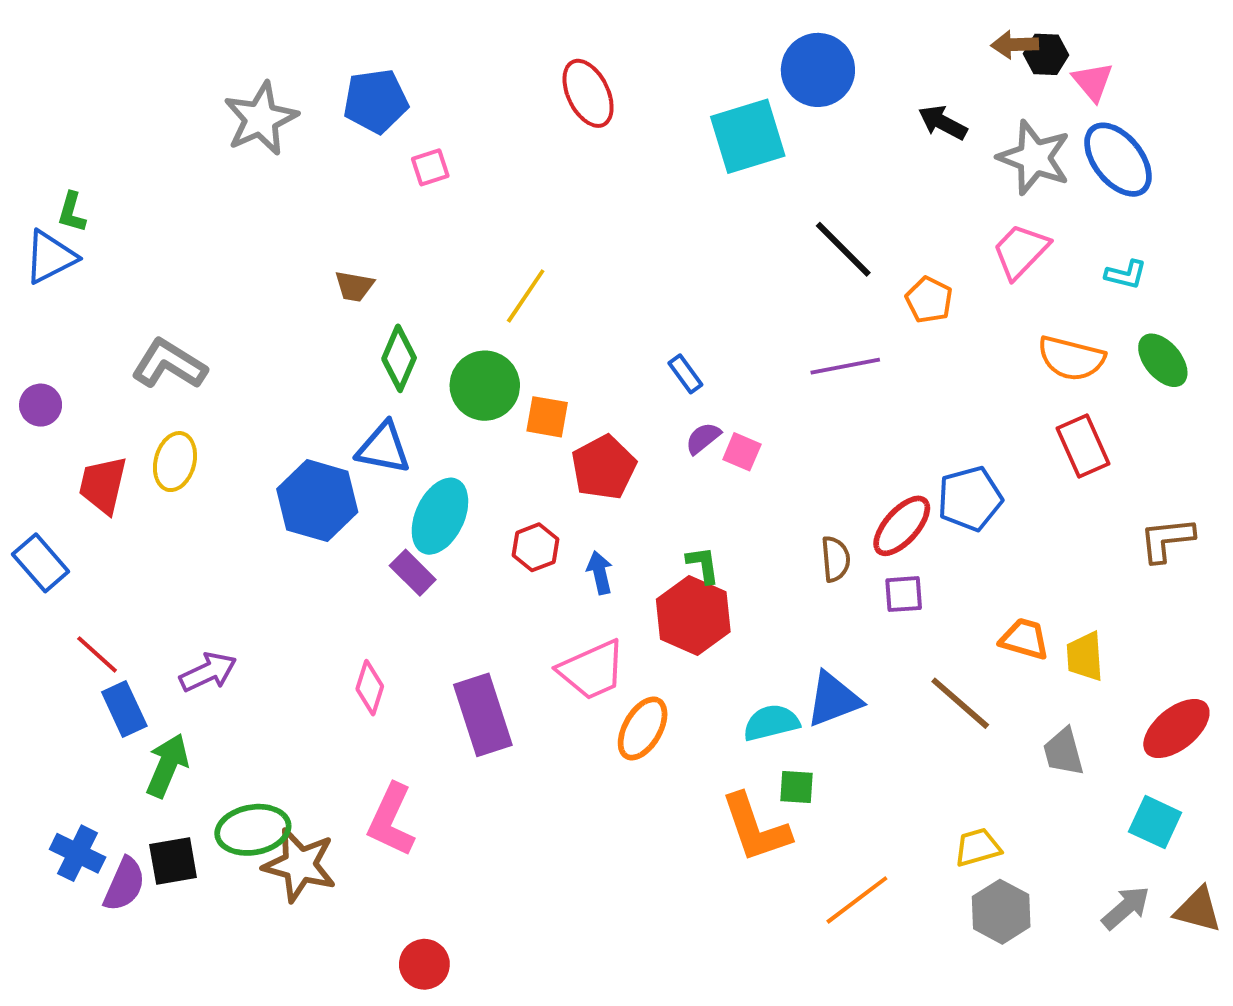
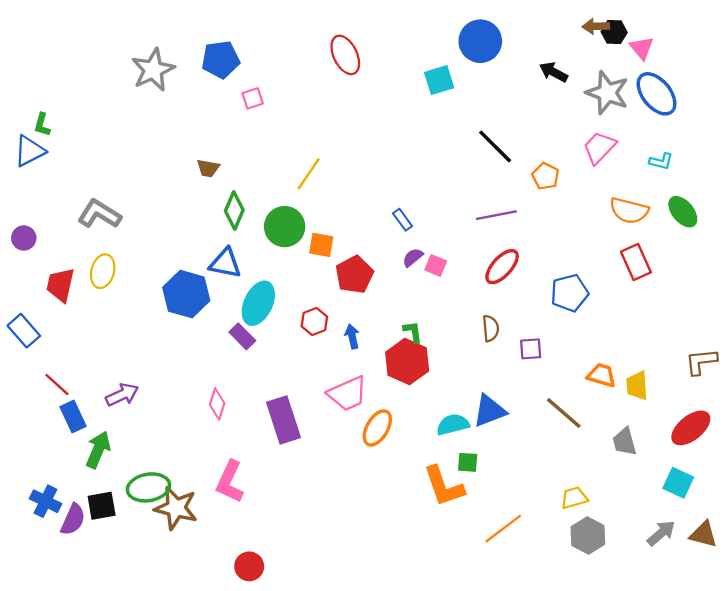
cyan square: (748, 136) -> (439, 80), size x0.7
red ellipse: (902, 526) -> (502, 267), moved
brown L-shape: (1167, 540) -> (701, 362), moved

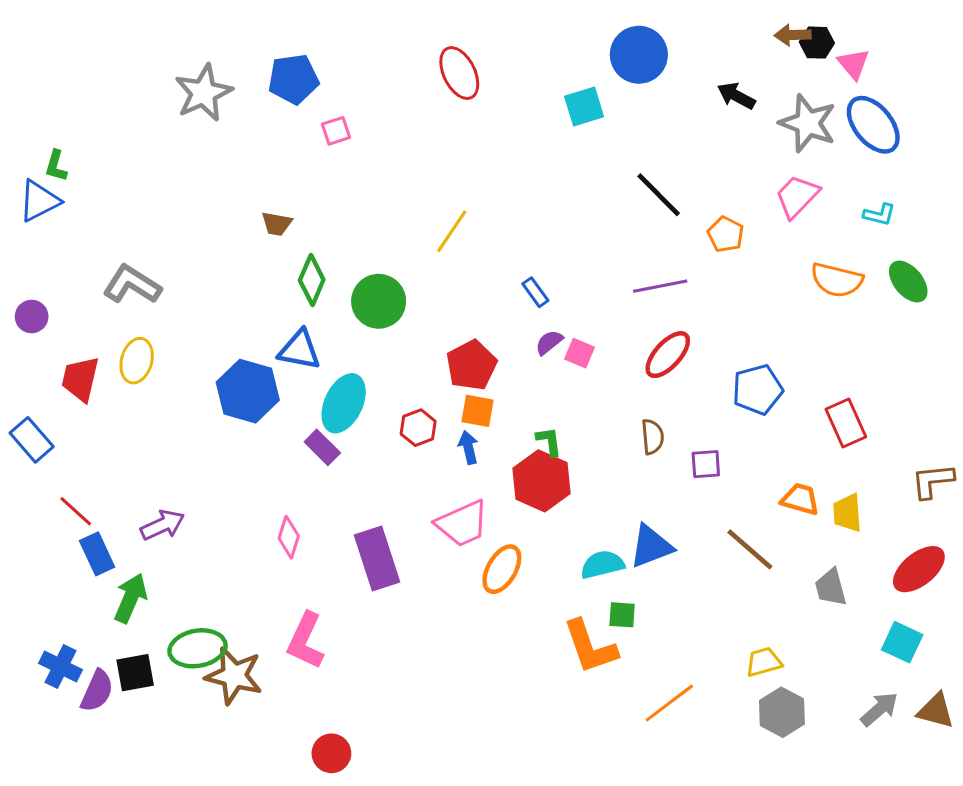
yellow line: (309, 174) -> (452, 231), moved
orange square: (321, 245) -> (478, 411), moved
red rectangle: (636, 262) -> (846, 423), moved

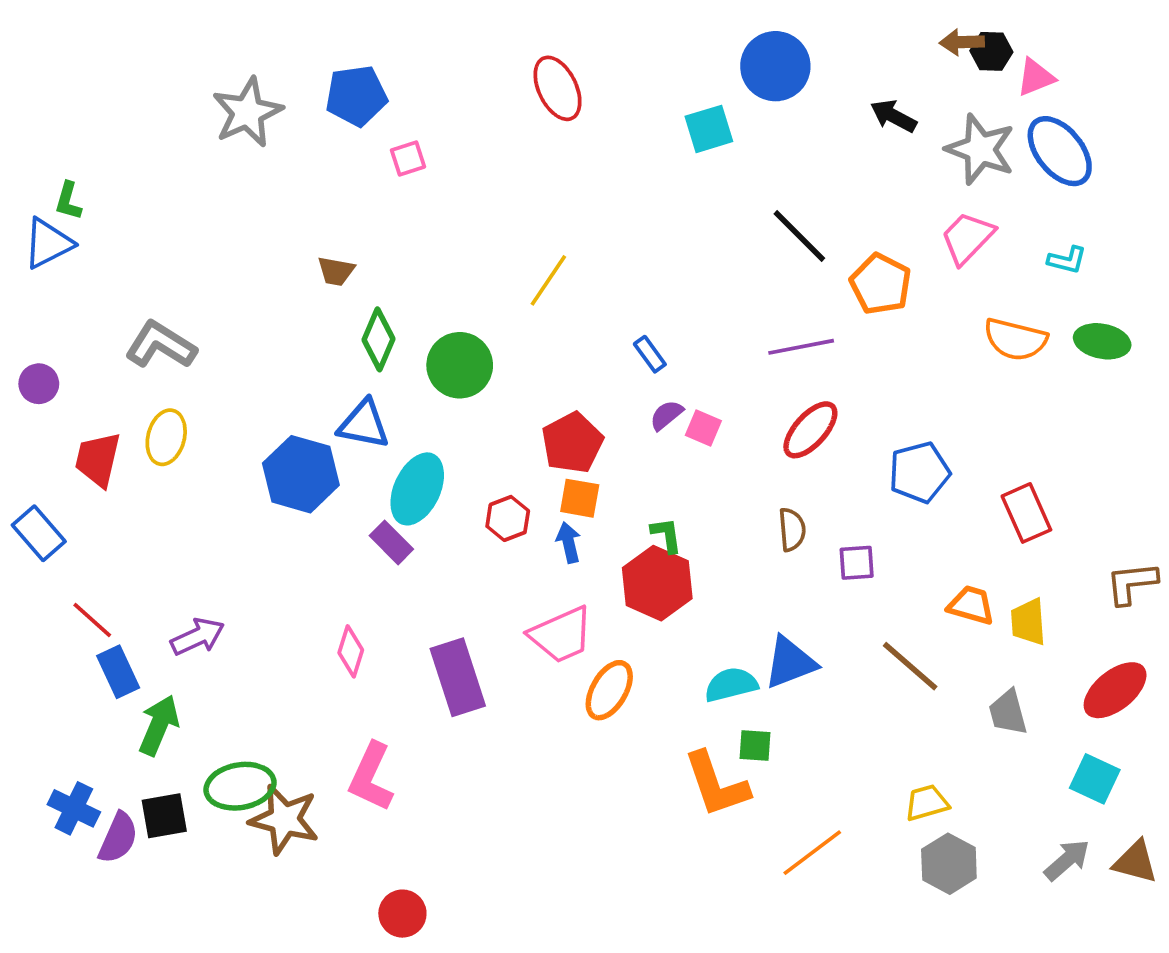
pink triangle: (853, 64) -> (1036, 77), turned 48
orange pentagon: (726, 234) -> (881, 284), size x1.4
green ellipse: (908, 282) -> (1102, 341), turned -39

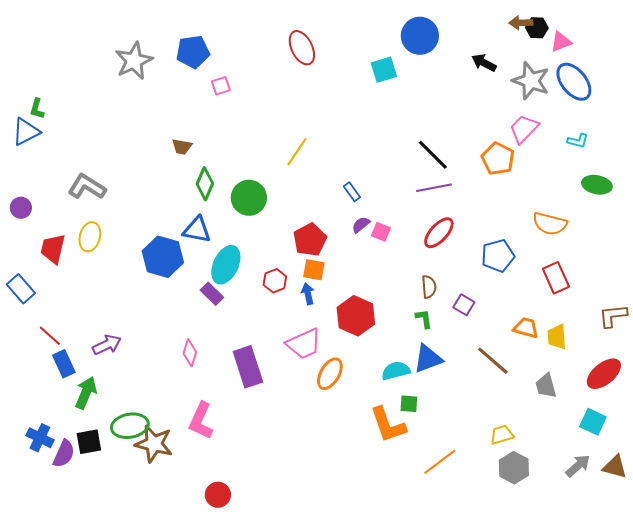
black line: (799, 236) -> (433, 155), moved
orange pentagon: (881, 284) -> (498, 159), moved
orange semicircle: (1015, 339) -> (550, 224), moved
green L-shape: (666, 535) -> (424, 319), moved
purple square: (857, 563) -> (464, 305), turned 35

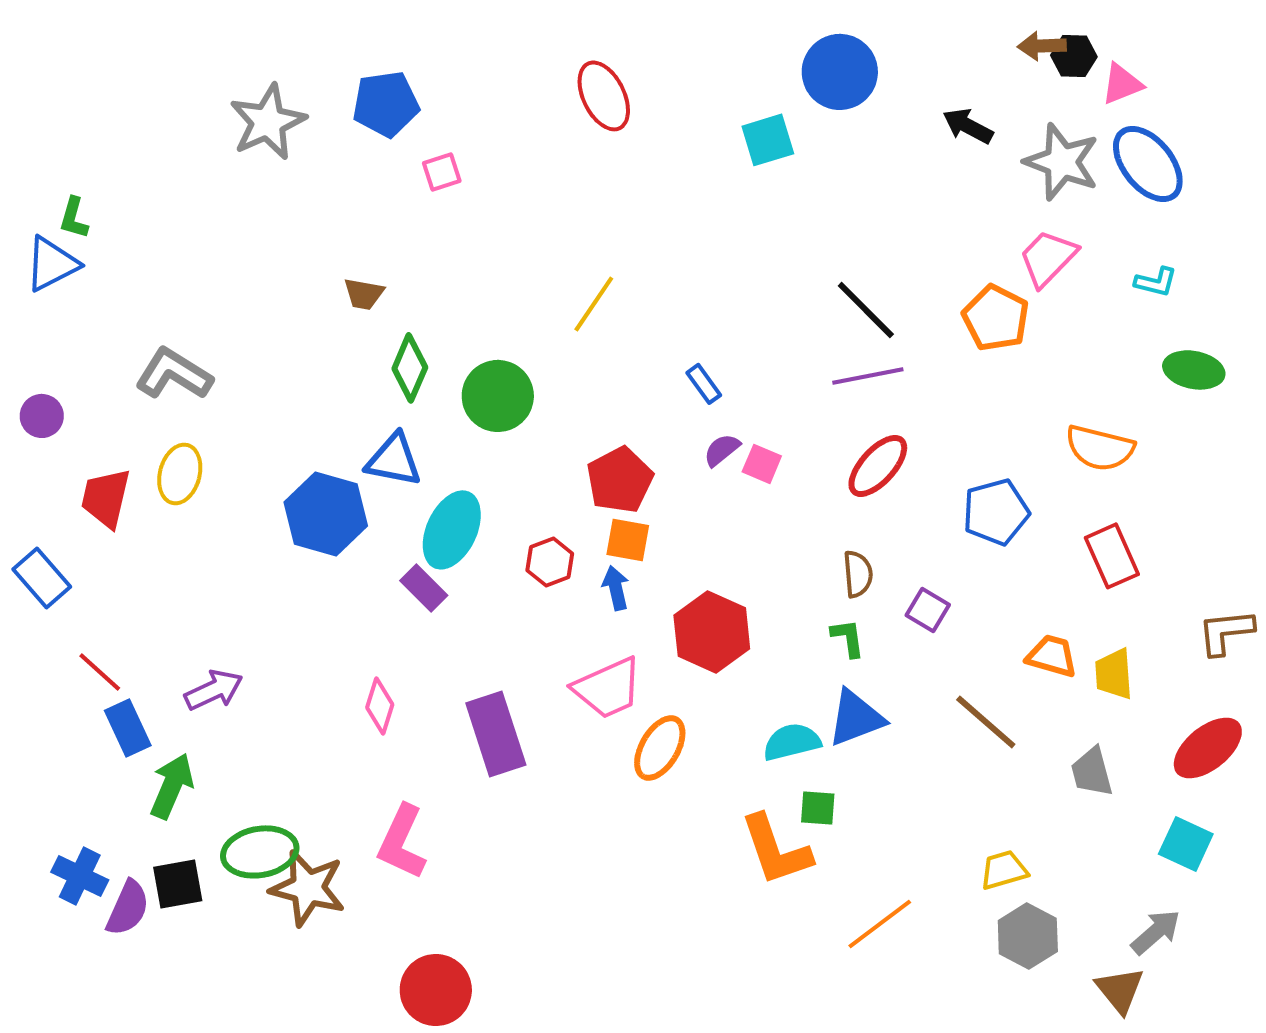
brown triangle: (615, 467) -> (1120, 990), moved, turned 36
red circle: (218, 495) -> (436, 990), size x1.4

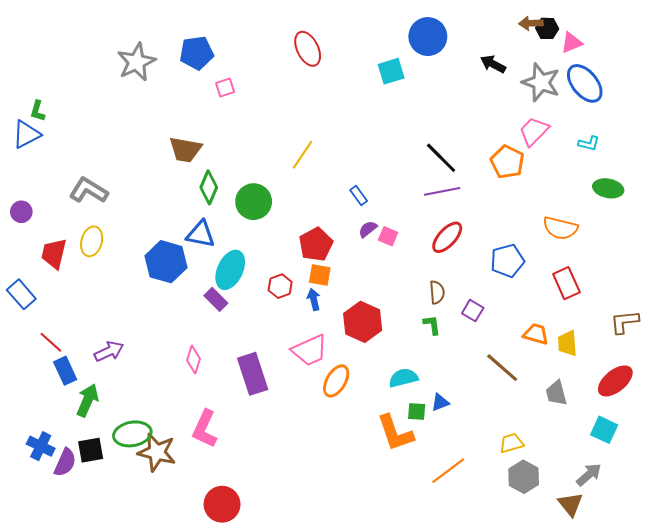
brown trapezoid: (364, 294) -> (185, 150), size x1.6
blue triangle: (856, 718) -> (440, 402), moved, size x0.6

